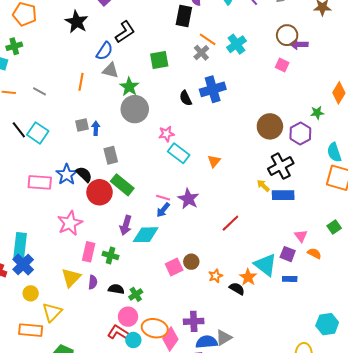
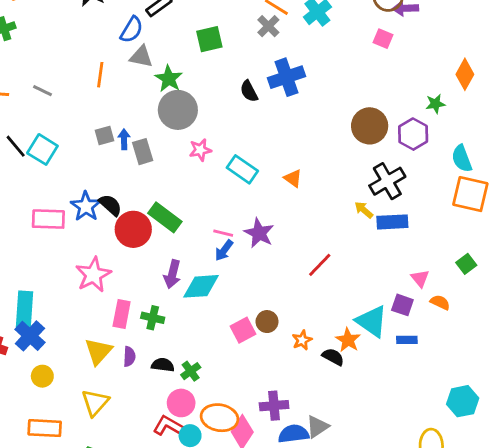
pink star: (166, 134) -> (200, 150), moved
gray rectangle: (111, 155) -> (143, 152), moved
orange triangle: (214, 161) -> (293, 178), turned -32
yellow triangle: (52, 312) -> (95, 403), moved

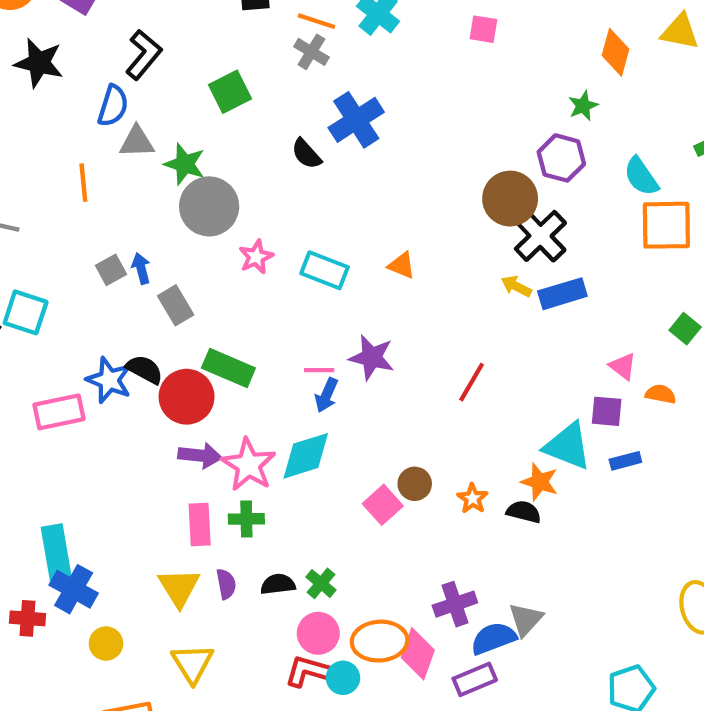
brown circle: (370, 126) -> (510, 199), moved
gray rectangle: (143, 152) -> (176, 305), moved
purple arrow: (172, 274) -> (200, 455), moved, turned -84
pink star: (93, 275) -> (249, 465), moved

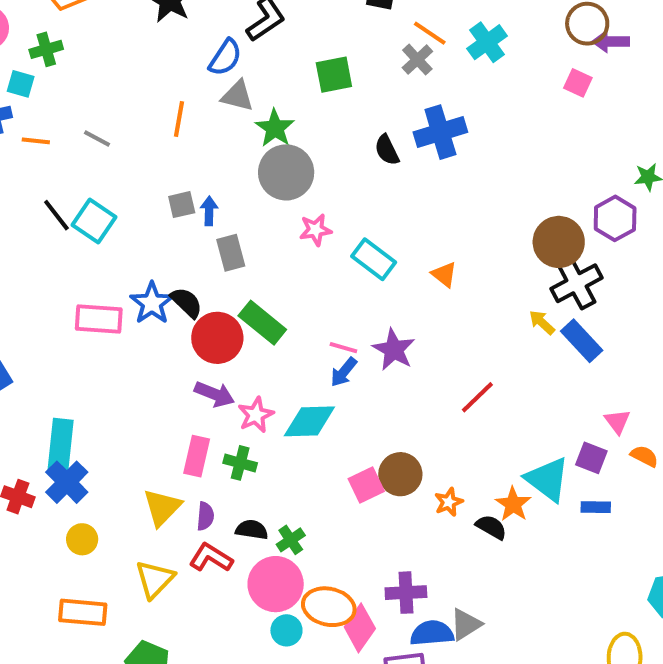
blue rectangle: (562, 294) -> (582, 341), turned 48
pink star: (249, 465) -> (256, 415), size x0.7
brown circle: (415, 484) -> (400, 474), size x1.4
pink circle: (318, 633) -> (276, 584), size x1.4
red L-shape: (308, 671) -> (211, 558), moved

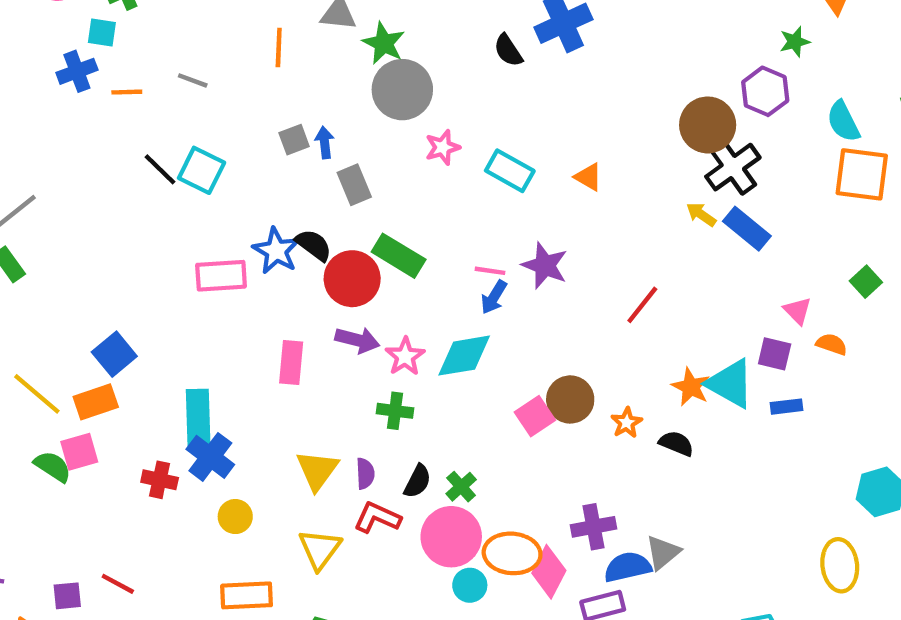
pink rectangle: (197, 456) -> (291, 363), moved
orange star: (513, 504) -> (691, 387), moved
black semicircle: (252, 530) -> (417, 481), turned 116

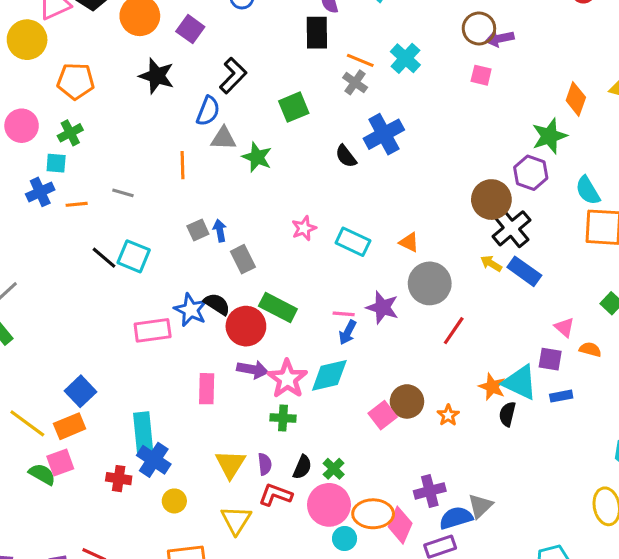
green star: (795, 42) -> (549, 136), size x1.6
gray circle: (402, 90) -> (430, 283), moved
pink star: (405, 356) -> (287, 379), size x1.4
black semicircle: (676, 443) -> (507, 414), moved, turned -95

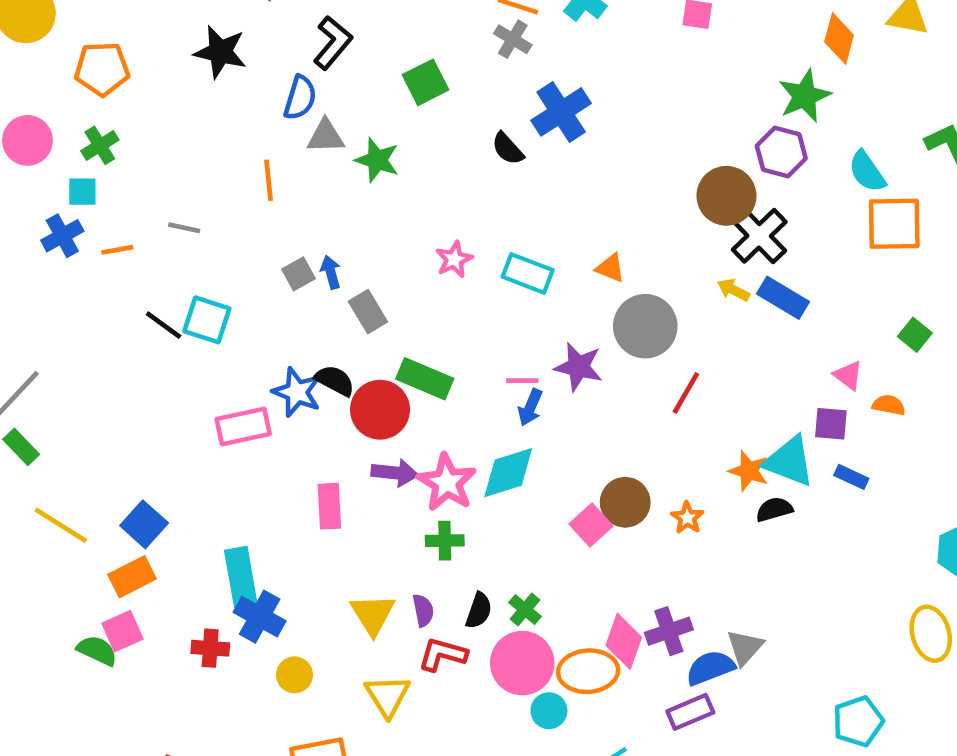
blue rectangle: (561, 396) -> (851, 477), turned 40
black semicircle: (507, 414) -> (774, 509), turned 65
yellow line: (27, 423) -> (61, 525), moved
pink diamond: (400, 525) -> (624, 641), moved

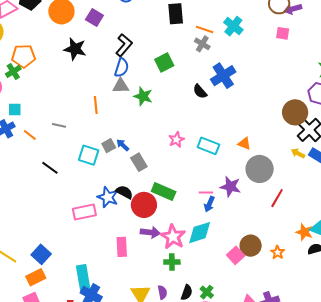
blue semicircle: (300, 98) -> (122, 68), moved
green cross: (100, 145) -> (13, 71), moved
orange line: (117, 250) -> (30, 135), turned 48
blue arrow: (331, 272) -> (123, 145), turned -32
cyan square: (207, 320) -> (89, 155), moved

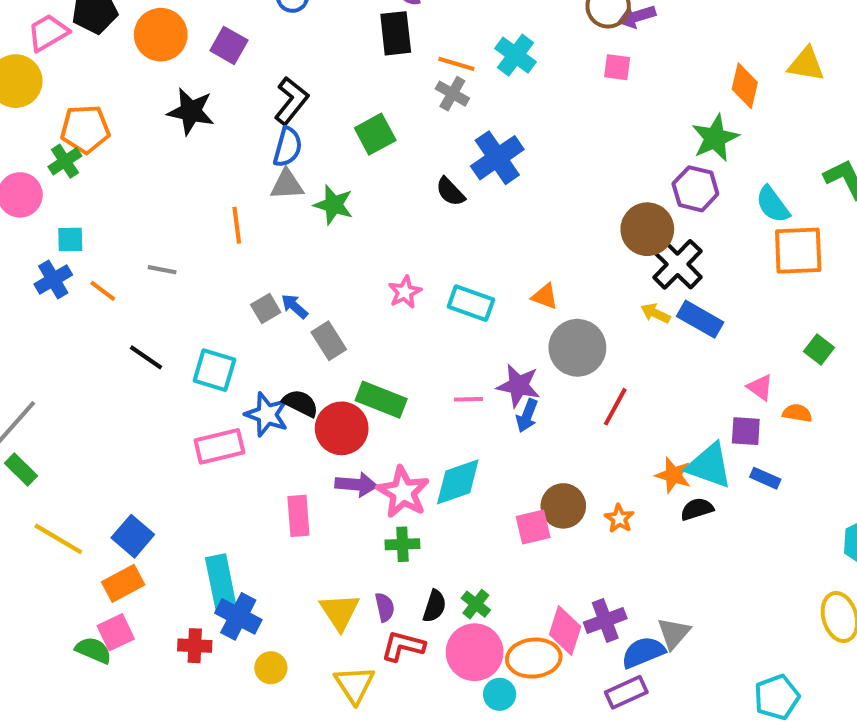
cyan square: (89, 155) -> (214, 370), moved
blue arrow: (209, 204) -> (527, 416), moved
pink square: (236, 255) -> (533, 527), turned 30

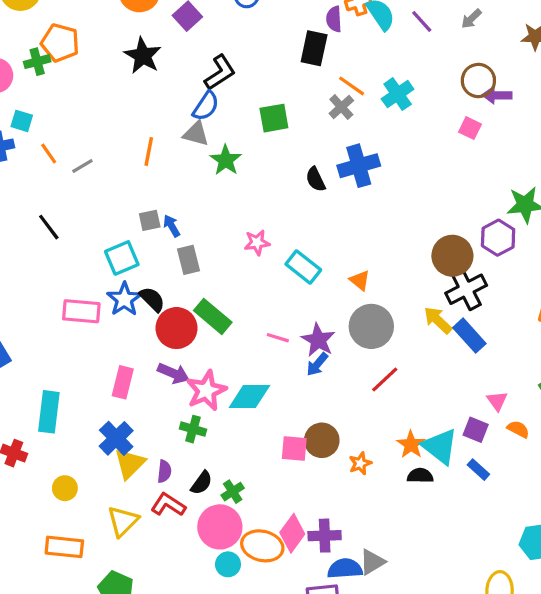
gray line: (162, 270) -> (82, 166), turned -60
orange line: (103, 291) -> (49, 153), moved
yellow arrow: (656, 313) -> (438, 320), size x1.4
cyan square: (214, 370) -> (122, 258), moved, turned 32
blue cross: (238, 616) -> (116, 438), moved

